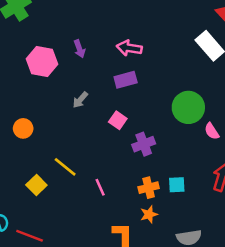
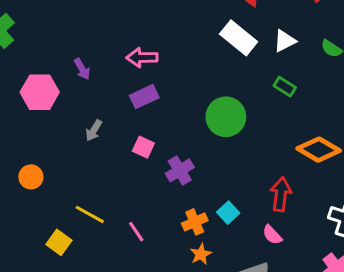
pink semicircle: (212, 131) -> (272, 235), moved
cyan square: (177, 185) -> (228, 213), turned -30

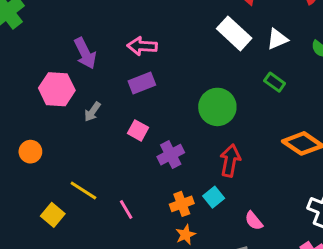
purple arrow: (82, 69) -> (85, 53), size x1.5
pink hexagon: (40, 92) -> (57, 89), moved
red arrow: (281, 194) -> (230, 161), moved

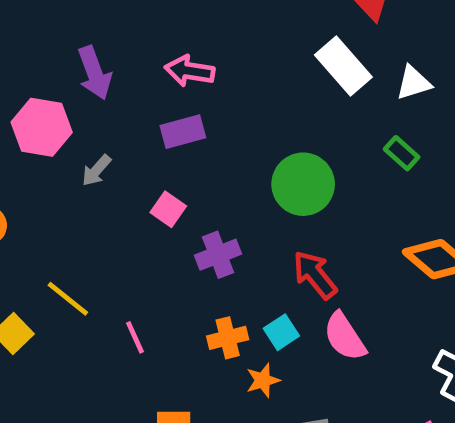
red arrow: (230, 161) -> (315, 275), turned -56
pink semicircle: (254, 221) -> (345, 337), moved, size x1.5
orange star: (185, 235) -> (263, 380), moved

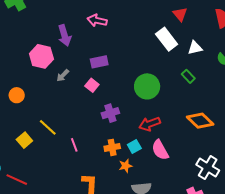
pink arrow: (190, 71) -> (97, 20), moved
pink square: (168, 209) -> (92, 85), moved
red arrow: (315, 275) -> (150, 124), turned -75

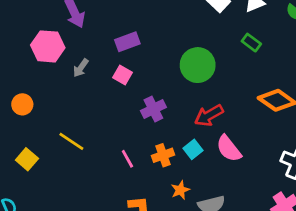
yellow square: (24, 140) -> (27, 159), moved
pink line: (74, 145) -> (127, 159), moved
orange star: (126, 166) -> (180, 190), moved

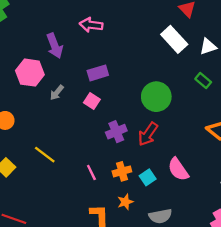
red arrow: (209, 115) -> (148, 134), moved, turned -30
cyan square: (193, 149) -> (148, 177), moved
orange star: (180, 190) -> (125, 202), moved

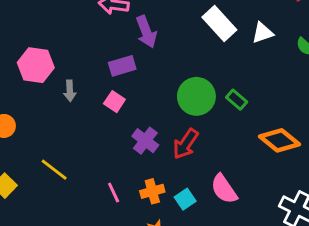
purple arrow: (55, 46) -> (146, 32), moved
green rectangle: (203, 81) -> (237, 100), moved
gray arrow: (57, 93) -> (70, 91), turned -42
purple cross: (116, 132) -> (145, 141), turned -30

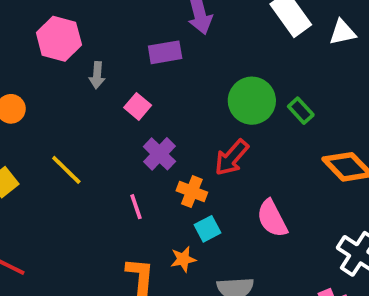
pink square: (114, 102) -> (138, 106), moved
purple cross: (145, 141) -> (159, 154), moved
orange cross: (152, 191) -> (192, 192), moved, turned 30
cyan square: (185, 199) -> (208, 229), moved

